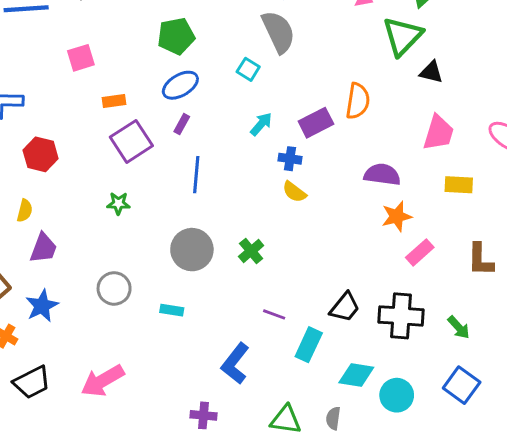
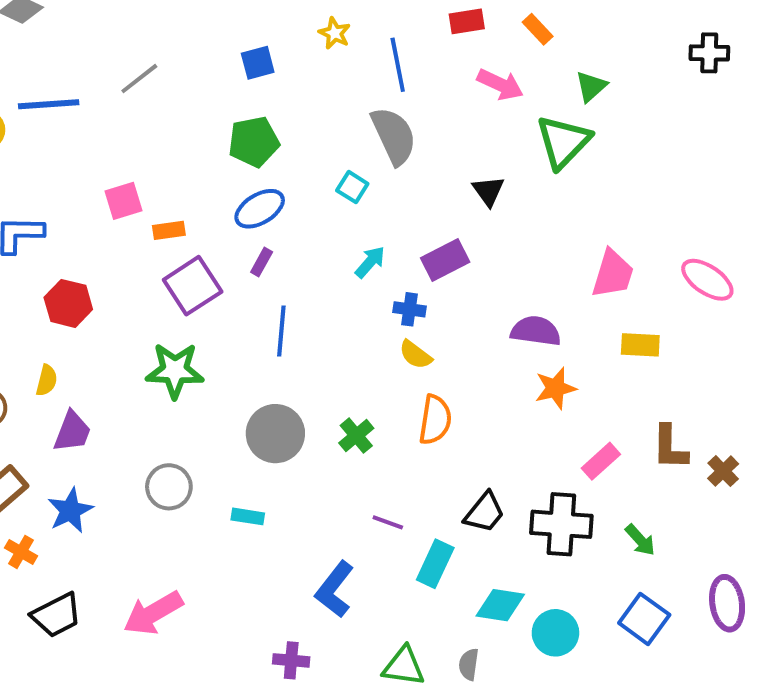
pink square: (81, 58) -> (124, 201), moved
black triangle: (431, 72) -> (488, 191), moved, turned 40
orange semicircle: (358, 101) -> (435, 420), moved
green star: (118, 203) -> (175, 370), size x1.8
pink rectangle: (420, 252) -> (601, 461), moved

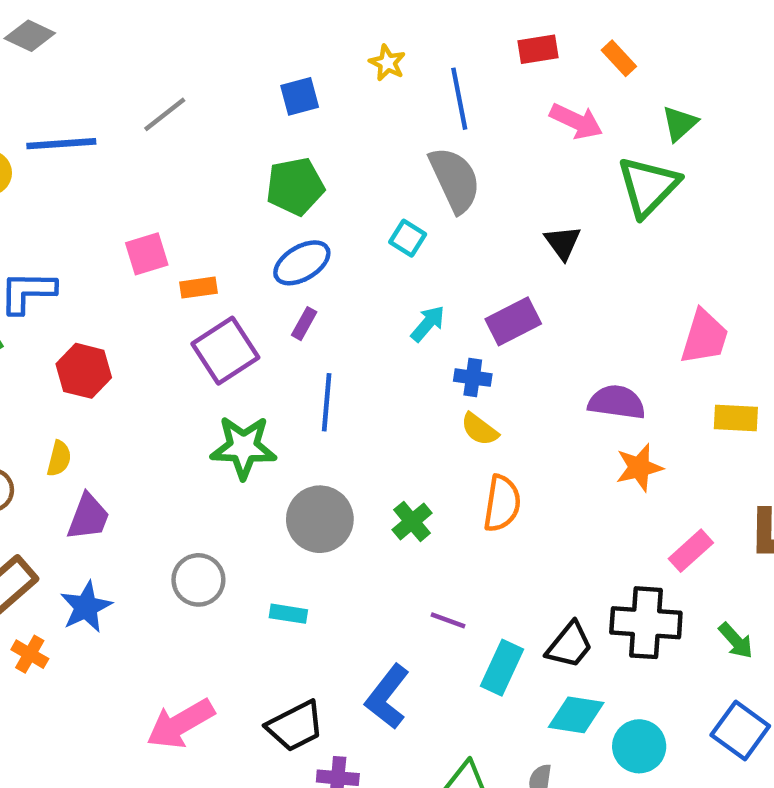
green star: (175, 370) -> (243, 447), moved
black trapezoid: (484, 512) -> (569, 645), moved
black trapezoid: (56, 615) -> (295, 726), moved

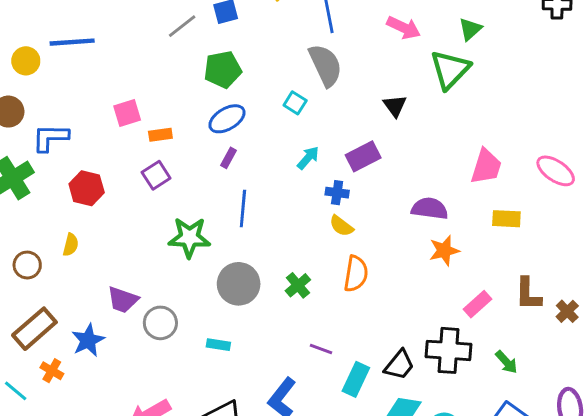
gray line: (165, 114) -> (182, 26), moved
purple square: (225, 351) -> (156, 175), moved, size x0.7
purple trapezoid: (88, 517) -> (123, 300), moved, turned 88

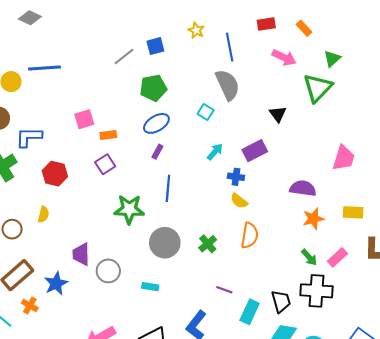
yellow rectangle: (506, 219) -> (353, 212), moved
purple trapezoid: (123, 300) -> (81, 254), turned 70
green arrow: (506, 362) -> (309, 257), moved
black trapezoid: (399, 365) -> (281, 301), turned -55

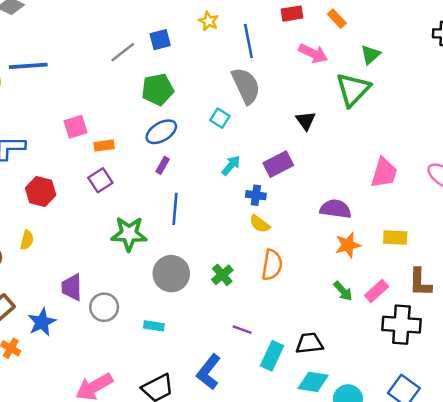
black cross: (316, 291) -> (401, 325), moved
black trapezoid: (281, 301) -> (309, 343), turned -80

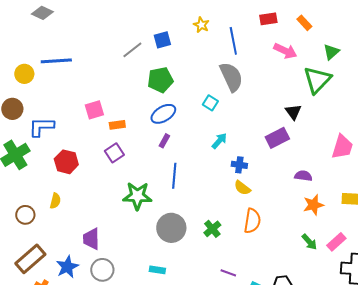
black triangle: (306, 121) -> (293, 112), moved
purple rectangle: (278, 164) -> (277, 138), moved
purple semicircle: (336, 209) -> (303, 176), size x0.7
gray circle: (104, 307) -> (102, 270), moved

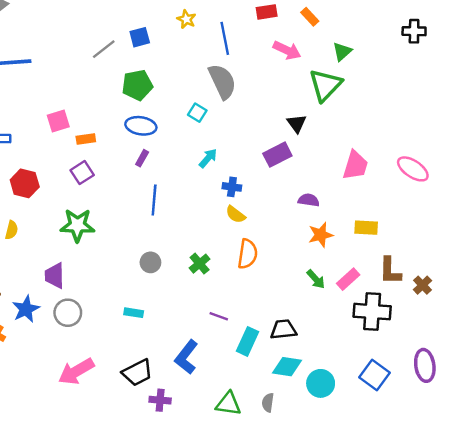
blue ellipse: (163, 114) -> (141, 126), turned 40
green star: (137, 196) -> (77, 225), moved
gray circle: (171, 228) -> (150, 262), size x0.6

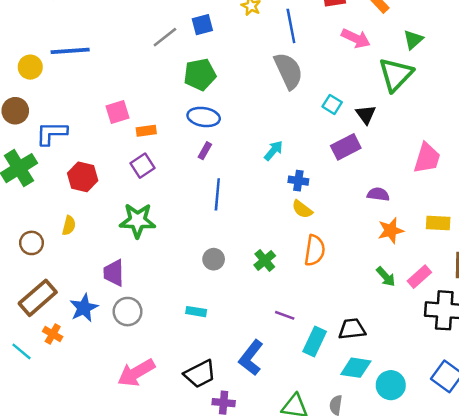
cyan square: (197, 113) -> (332, 104), moved

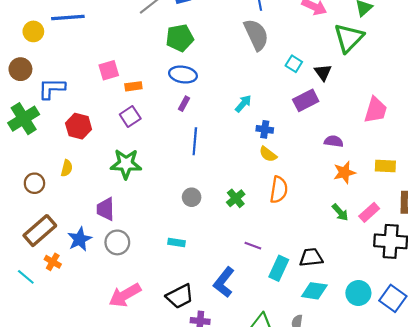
cyan circle: (391, 385) -> (358, 293), moved

